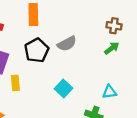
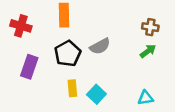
yellow rectangle: (15, 83) -> (72, 88), moved

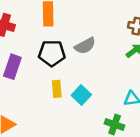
black pentagon: (68, 53) -> (52, 53), turned 30

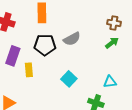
yellow rectangle: (57, 89) -> (29, 70), moved

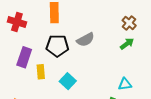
brown cross: (114, 23) -> (129, 23), turned 32
cyan square: (69, 79) -> (68, 81), moved

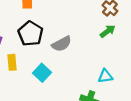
gray semicircle: (85, 40) -> (62, 44), moved
black pentagon: (57, 46) -> (30, 34), turned 30

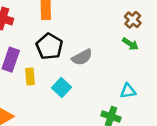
green arrow: (108, 31) -> (130, 44), turned 70

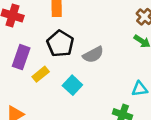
yellow rectangle: (30, 77) -> (41, 74), turned 56

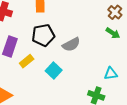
black pentagon: (60, 44) -> (43, 35), turned 30

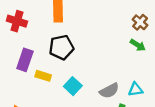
gray semicircle: (71, 44) -> (109, 91), moved
yellow rectangle: (27, 61) -> (43, 76), turned 56

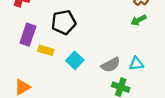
green arrow: (138, 45) -> (139, 20), turned 120

